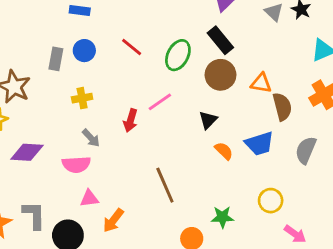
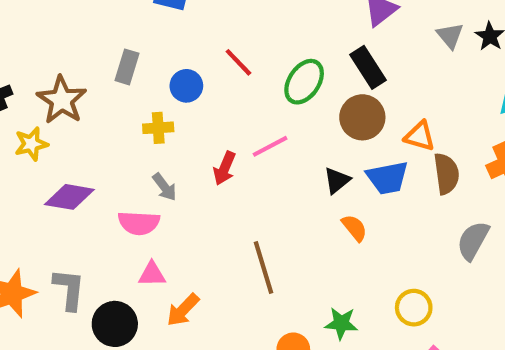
blue circle: (84, 51) -> (186, 86), moved
blue trapezoid: (259, 144) -> (387, 178), moved

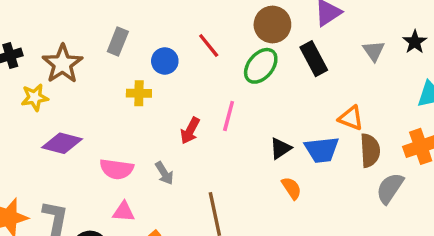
gray triangle: (450, 36) -> (374, 51), moved
brown circle: (362, 117) -> (272, 25), moved
pink line: (270, 146) -> (229, 116), turned -52
gray arrow: (164, 187) -> (164, 173), moved
gray semicircle: (473, 241) -> (390, 188), moved

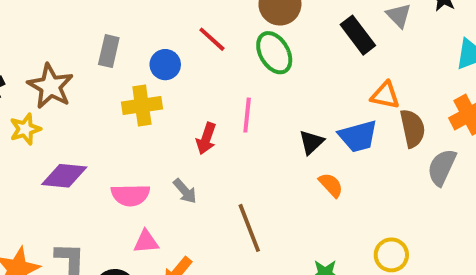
black rectangle: (314, 59) -> (358, 35), moved
green ellipse: (261, 66) -> (274, 53), turned -60
yellow cross: (139, 93) -> (142, 105), size x1.4

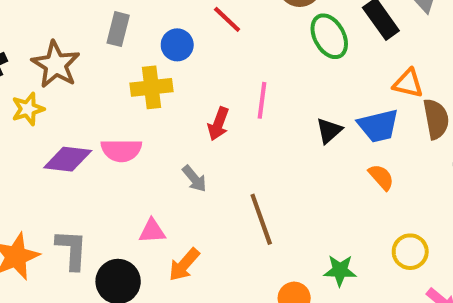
green ellipse: (274, 53) -> (329, 36), moved
orange semicircle: (331, 185) -> (381, 177), moved
pink semicircle: (130, 195) -> (121, 150), moved

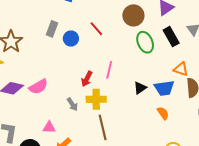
gray rectangle: (118, 29) -> (52, 29), moved
yellow cross: (152, 87) -> (96, 99), moved
pink semicircle: (121, 150) -> (38, 87), turned -36

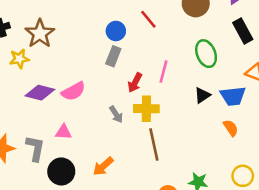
gray rectangle: (52, 29) -> (113, 56), moved
green ellipse: (145, 42) -> (206, 54), moved
pink triangle: (49, 127) -> (63, 132), moved

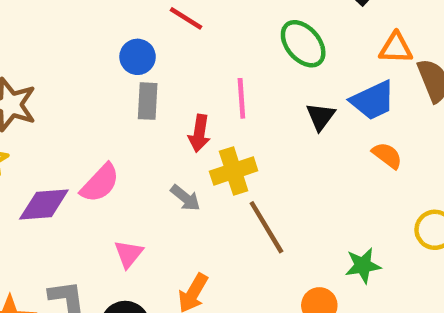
pink triangle: (63, 132) -> (129, 254), moved, turned -36

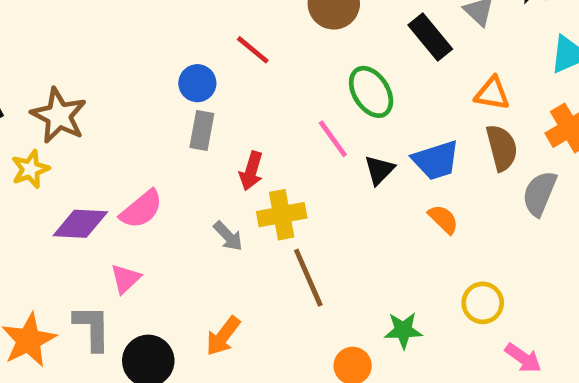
orange triangle: (396, 48) -> (492, 94), moved
pink line: (241, 98) -> (333, 139), moved, turned -39
pink triangle: (129, 254) -> (126, 279), moved

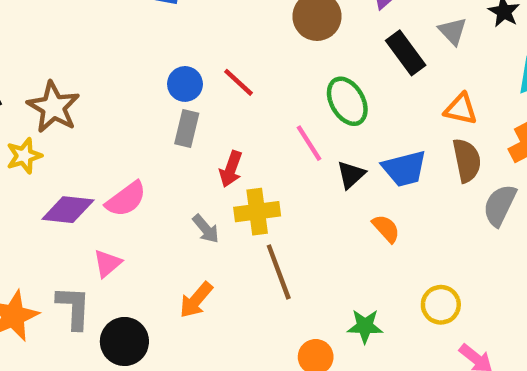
red line: (253, 50) -> (238, 82), moved
orange semicircle: (443, 219) -> (386, 229), moved
orange arrow: (223, 336) -> (196, 300), moved

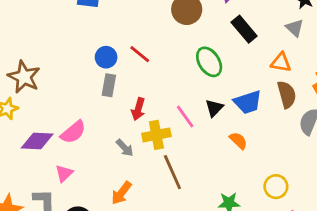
gray triangle: (453, 31) -> (295, 28), moved
pink line: (309, 143) -> (185, 117), moved

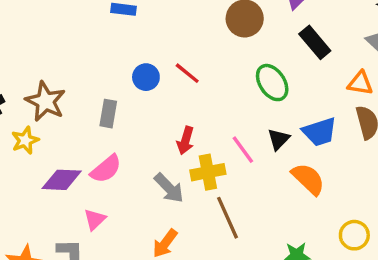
gray rectangle: (109, 85) -> (108, 114), moved
orange semicircle: (238, 141) -> (308, 179), size x1.5
gray arrow: (125, 148) -> (169, 188), size x1.4

